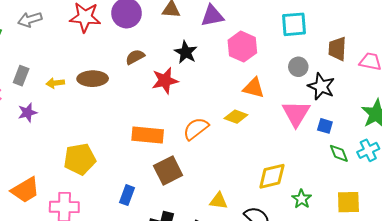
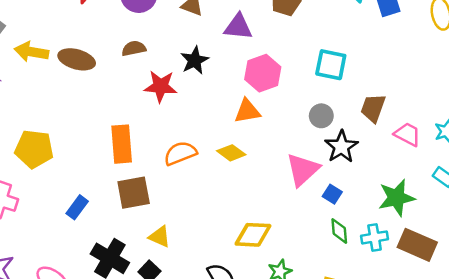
yellow arrow: (55, 83) -> (32, 52), size x1.5
orange triangle: (254, 88) -> (247, 111), moved, turned -40
orange rectangle: (148, 135) -> (122, 144), turned 64
yellow triangle: (219, 201) -> (160, 237), moved

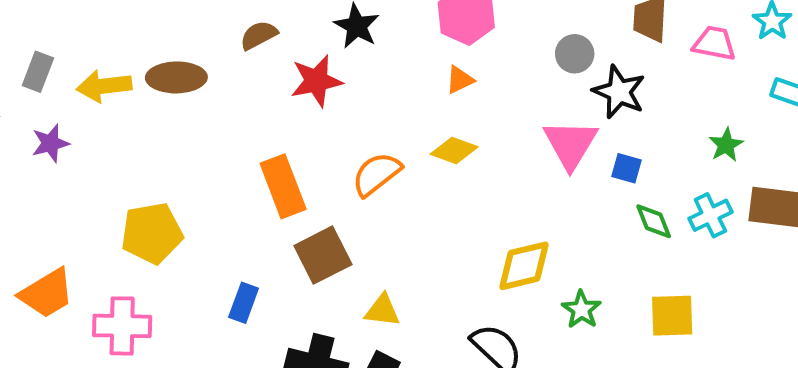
orange triangle: (247, 111) -> (460, 80), size x0.7
green star: (396, 198) -> (726, 145), size x0.6

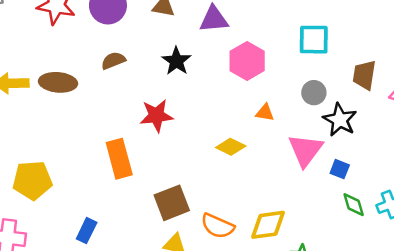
orange triangle: (460, 80) -> (265, 113), moved, turned 30
red star: (316, 81) -> (156, 116), moved
orange semicircle: (376, 174) -> (218, 226), moved, turned -124
brown square: (323, 255) -> (172, 203), moved

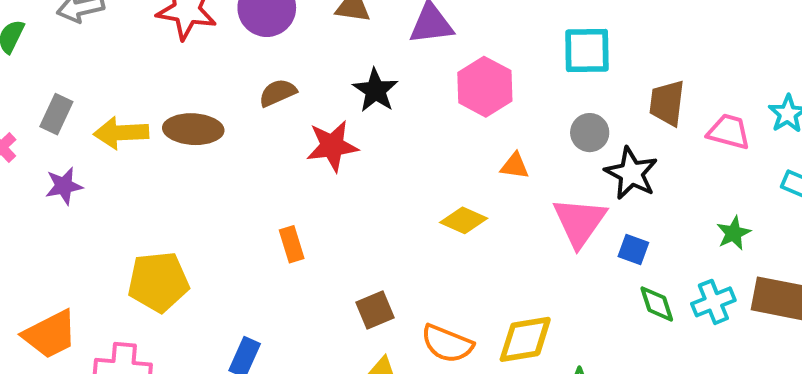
red star: (156, 116) -> (332, 146), moved
orange rectangle: (119, 159) -> (292, 244), size x0.6
brown square: (172, 203) -> (375, 310), size x0.7

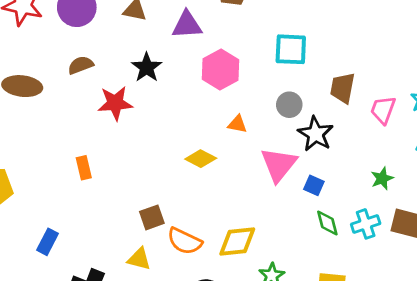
pink trapezoid: (729, 132) -> (383, 110), turned -88
brown square: (375, 310) -> (152, 217), moved

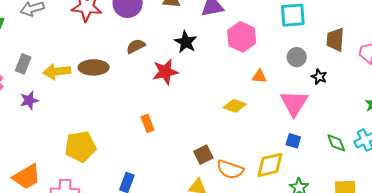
black star: (316, 134) -> (319, 77), size x0.6
blue square: (314, 185) -> (293, 141), moved

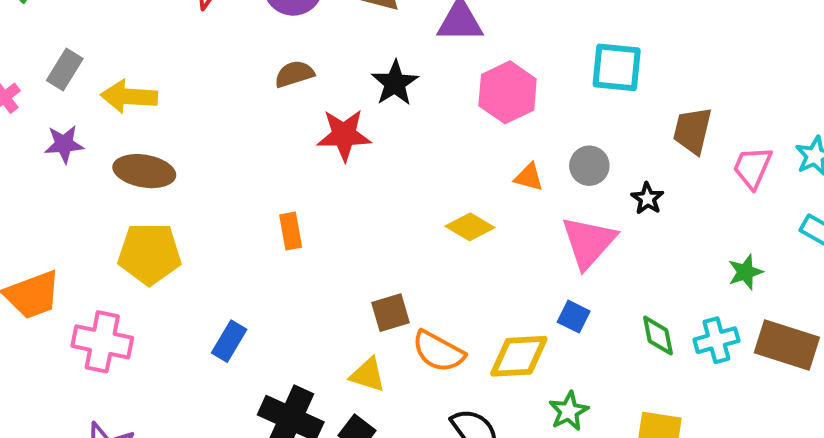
gray circle: (297, 57) -> (589, 166), moved
brown ellipse: (94, 67) -> (144, 171), moved

